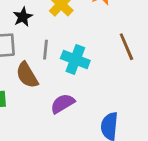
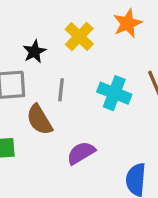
cyan cross: (75, 59) -> (114, 93), moved

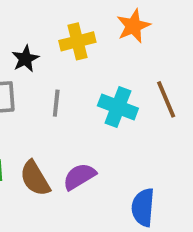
yellow cross: (79, 37) -> (77, 41), turned 32
brown semicircle: (39, 120) -> (35, 178), moved

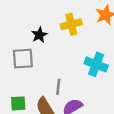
gray line: (56, 103) -> (58, 87), moved

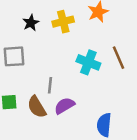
black star: (39, 35) -> (31, 23), moved

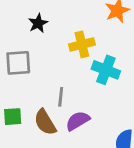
yellow cross: (63, 22) -> (82, 44), moved

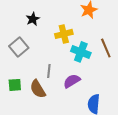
gray square: (18, 63) -> (19, 47), turned -36
purple semicircle: (78, 121) -> (72, 81), moved

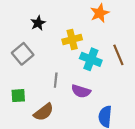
purple semicircle: (72, 81) -> (81, 91), turned -132
brown semicircle: (38, 89) -> (44, 112), moved, turned -96

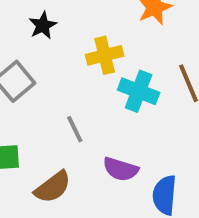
gray line: (56, 80) -> (75, 129), turned -32
purple semicircle: (81, 91) -> (121, 169), moved

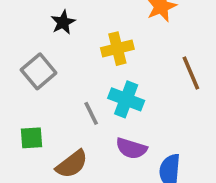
cyan cross: (139, 91) -> (126, 99), moved

